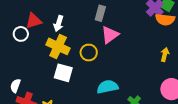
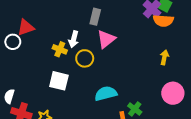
white arrow: (59, 23) -> (74, 39), moved
yellow cross: (58, 46) -> (60, 49), moved, size x0.6

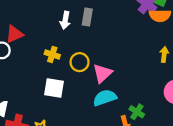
white arrow: (74, 39) -> (65, 20), moved
pink triangle: (106, 39) -> (102, 73), moved

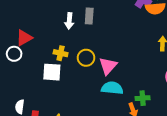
white square: (54, 88) -> (52, 72), moved
cyan semicircle: (105, 98) -> (112, 88), turned 30
green cross: (137, 112) -> (143, 98), turned -32

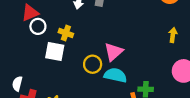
white circle: (14, 54) -> (38, 26), moved
yellow circle: (86, 58) -> (93, 64), moved

